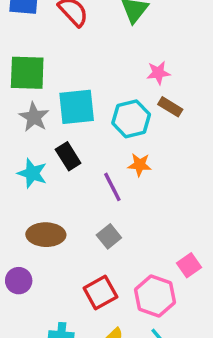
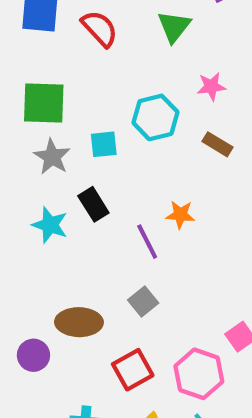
pink star: (158, 73) -> (211, 86), moved
cyan square: (77, 107) -> (104, 144), size x0.6
cyan hexagon: (131, 119) -> (155, 117), moved
brown ellipse: (46, 235) -> (79, 322), moved

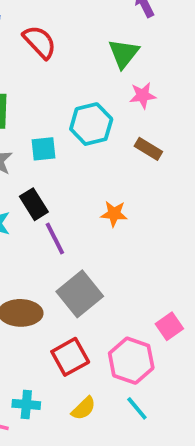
green triangle: (174, 27) -> (124, 53), moved
purple line: (147, 242) -> (55, 239), moved
gray square: (143, 301) -> (80, 294), size x1.6

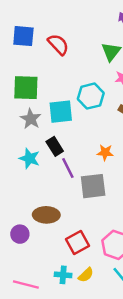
cyan square: (43, 149) -> (61, 112), size x1.5
gray square: (80, 294) -> (93, 186), moved, turned 32
cyan cross: (26, 404) -> (63, 275), moved

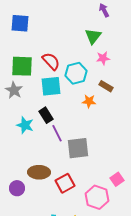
red semicircle: (58, 44) -> (51, 61), moved
gray star: (31, 119) -> (14, 90), moved
orange star: (105, 152) -> (89, 101), moved
red square: (78, 242) -> (65, 183), moved

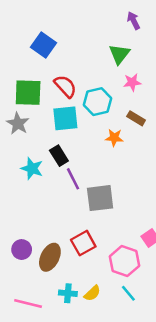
blue square: (20, 23) -> (43, 45), moved, turned 30
brown ellipse: (39, 172) -> (50, 257), moved, turned -65

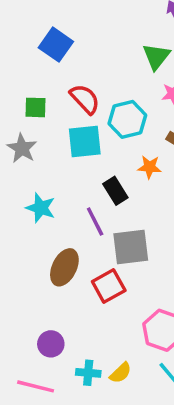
green square: (28, 93) -> (36, 107), size x0.6
black rectangle: (59, 156) -> (115, 191), moved
red square: (83, 243) -> (109, 286), moved
purple circle: (22, 250) -> (51, 344), moved
brown ellipse: (50, 257) -> (64, 267), moved

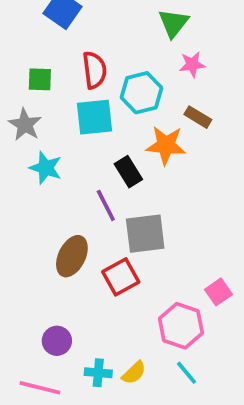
red semicircle: (85, 99) -> (94, 70), turned 36
orange star: (149, 167) -> (166, 145), size x1.5
cyan star: (41, 208) -> (46, 168), moved

